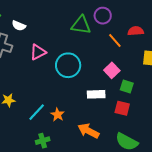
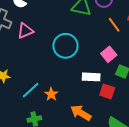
pink triangle: (38, 52) -> (25, 31), moved
red square: (122, 108) -> (107, 91), moved

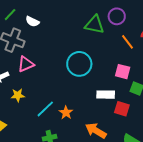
pink triangle: (25, 31) -> (26, 64), moved
pink square: (109, 54) -> (123, 72), turned -35

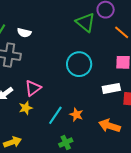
green triangle: (94, 25) -> (86, 22), turned 40
pink triangle: (26, 64) -> (33, 88), moved

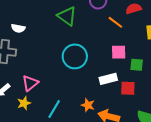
green triangle: (86, 22) -> (67, 16), moved
orange star: (76, 115) -> (88, 105), moved

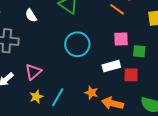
white semicircle: (18, 28) -> (31, 15), moved, turned 48
yellow star: (24, 103) -> (36, 97), moved

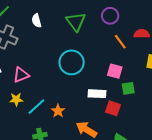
green square: (139, 51) -> (128, 88), turned -32
orange star: (91, 93) -> (58, 111), moved

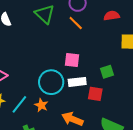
orange line: (120, 42) -> (76, 23), moved
cyan circle: (72, 62) -> (51, 82), moved
pink square: (115, 71) -> (72, 60), moved

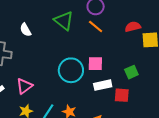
red semicircle: (112, 16) -> (133, 27), moved
cyan circle: (51, 82) -> (71, 70), moved

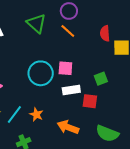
red semicircle: (133, 27) -> (105, 33), turned -84

